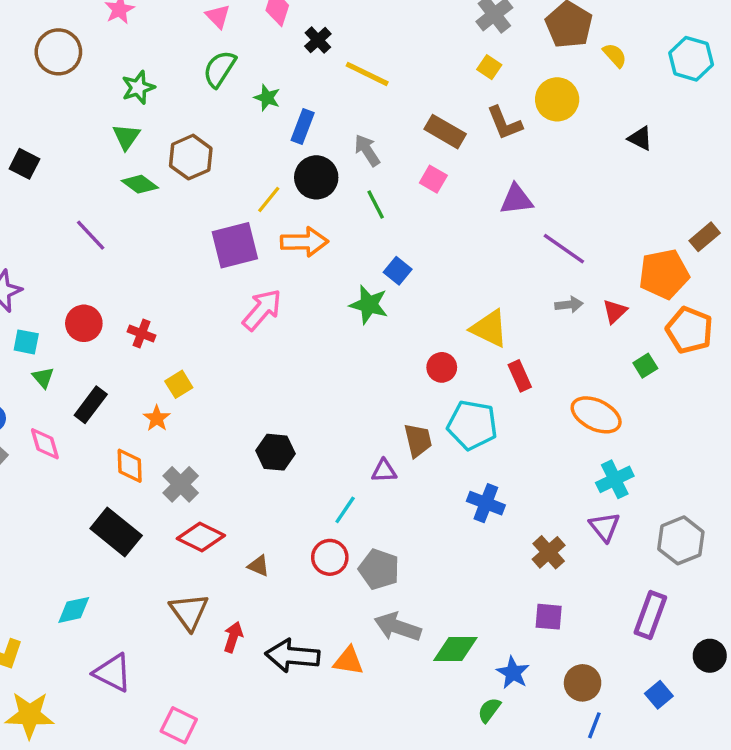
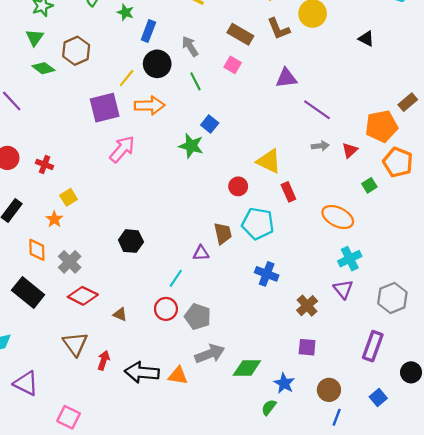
gray arrow: (398, 627) -> (210, 354), turned 140

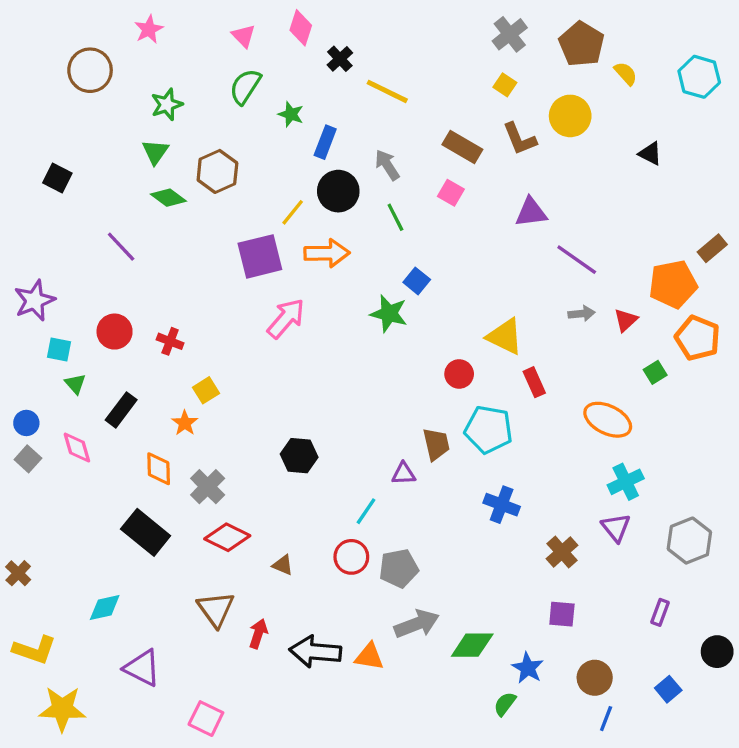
gray pentagon: (198, 317) -> (399, 568), turned -30
purple rectangle: (373, 346) -> (660, 612), size x0.6

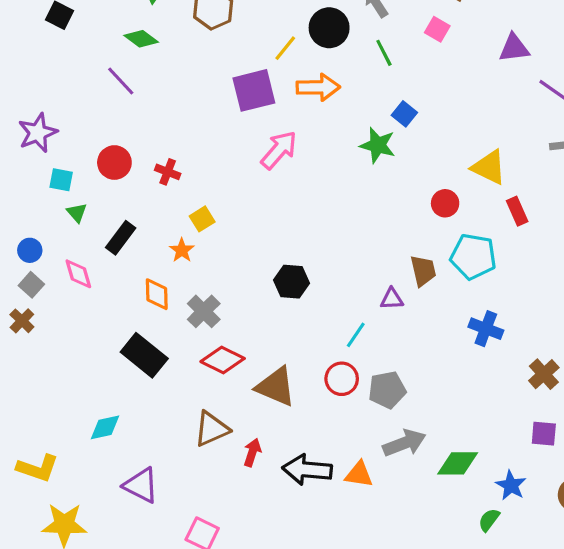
green diamond: (168, 198) -> (141, 39), moved
brown triangle: (283, 565) -> (276, 387), size x2.0
brown cross: (18, 573) -> (22, 321), moved
brown triangle: (216, 609) -> (212, 429), turned 42

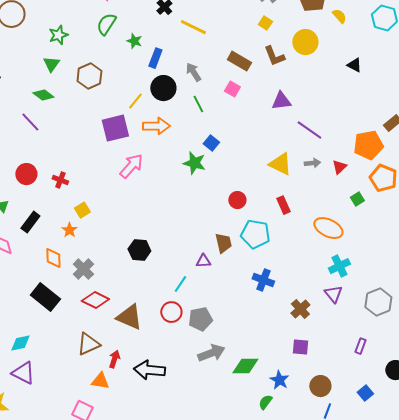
yellow triangle: (489, 167) -> (280, 164), moved
orange triangle: (359, 474) -> (100, 381), moved
purple triangle: (141, 485) -> (23, 373), moved

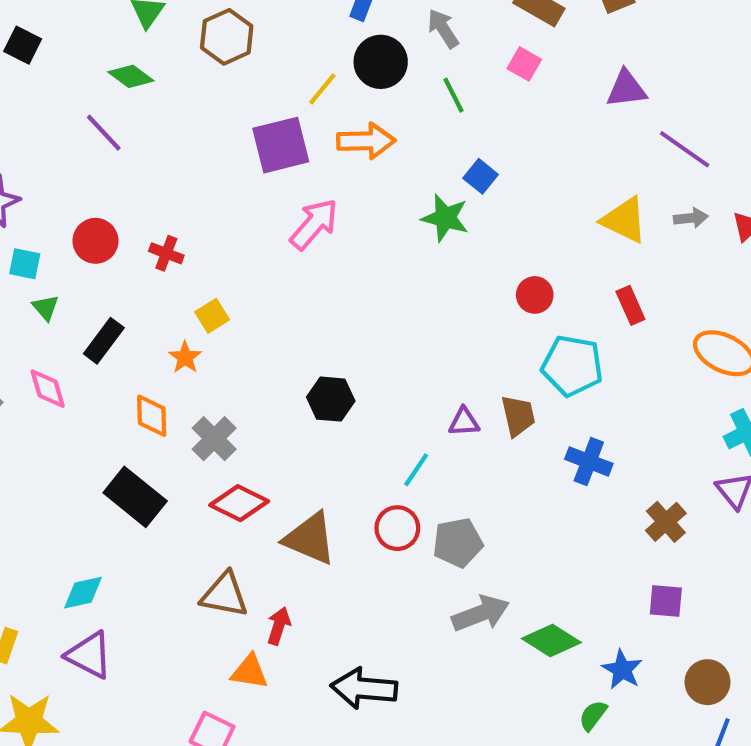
brown trapezoid: (223, 243) -> (518, 416), moved
brown triangle: (88, 344) -> (225, 595), turned 35
green diamond: (245, 366) -> (551, 641), turned 32
black arrow: (149, 370) -> (364, 688), moved

